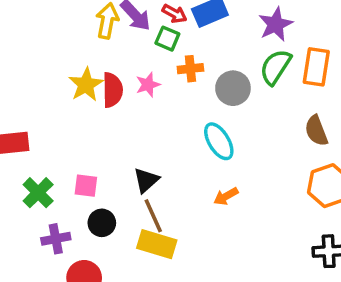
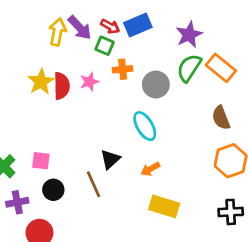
orange rectangle: (316, 67) -> (221, 68), turned -60
black triangle: (146, 180) -> (110, 159), moved
yellow rectangle: (157, 244) -> (164, 206), moved

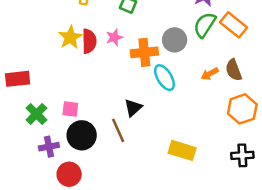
orange cross: (123, 69) -> (144, 52), moved, size x1.5
orange arrow: (150, 169) -> (210, 74), moved
black circle: (53, 190) -> (82, 135), size x1.5

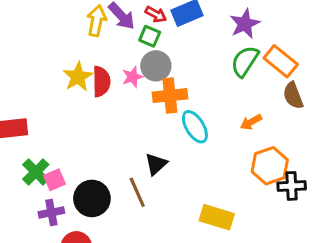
gray circle: (175, 40) -> (156, 66), moved
brown semicircle: (234, 70) -> (293, 96), moved
pink square: (70, 109) -> (55, 180), moved, turned -30
orange hexagon: (242, 109) -> (270, 166), moved
black cross: (242, 155) -> (292, 186), moved

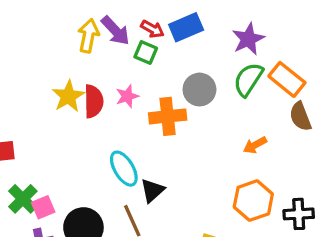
gray circle: (156, 66) -> (199, 90), moved
cyan ellipse: (195, 127) -> (124, 169), moved
orange hexagon: (270, 166) -> (253, 201), moved

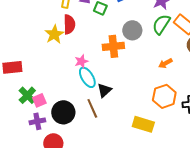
pink star: (127, 96) -> (81, 61), moved
red semicircle: (94, 101) -> (69, 24), moved

